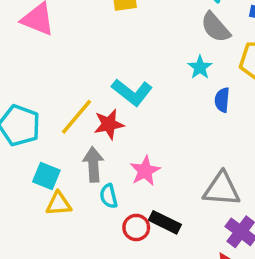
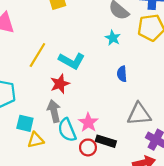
blue semicircle: (222, 100) -> (122, 74), moved
yellow line: (76, 117) -> (37, 55), moved
pink star: (145, 171) -> (88, 123), moved
cyan semicircle: (109, 196) -> (67, 130), size x1.5

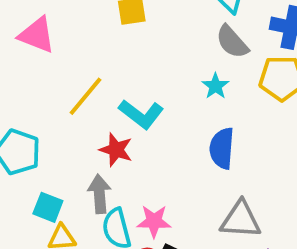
blue semicircle: (122, 74) -> (222, 148), size x1.5
red star: (60, 84) -> (116, 150), turned 30
pink star: (88, 123) -> (154, 221), turned 30

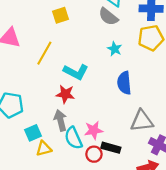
gray semicircle: (232, 42) -> (108, 17), moved
yellow line: (86, 96) -> (44, 53), moved
cyan square: (48, 207) -> (33, 133), turned -35

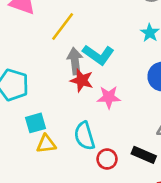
gray arrow: (60, 120) -> (75, 61), moved
pink star: (94, 130) -> (109, 97), moved
black rectangle: (111, 148) -> (144, 155), moved

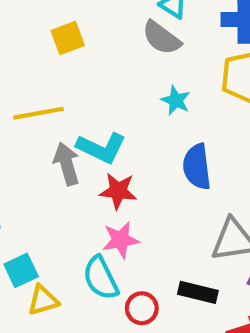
yellow line: (63, 27) -> (38, 113), turned 52
red star: (82, 80) -> (118, 191), moved
pink star: (109, 97) -> (121, 240), moved

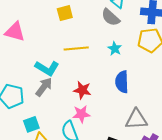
yellow line: (38, 113) -> (76, 48), moved
cyan L-shape: (101, 148) -> (47, 68), moved
gray arrow: (67, 164) -> (44, 87), moved, turned 48

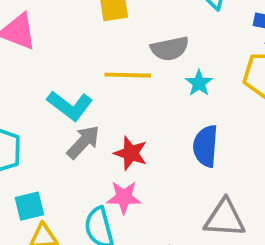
gray semicircle: (111, 17) -> (170, 49), moved, turned -60
gray arrow: (44, 87) -> (83, 142), moved

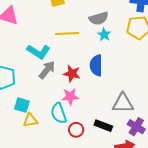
gray semicircle: (170, 49) -> (99, 18), moved
blue semicircle: (206, 146) -> (96, 65), moved
cyan square: (29, 206) -> (22, 105), turned 35

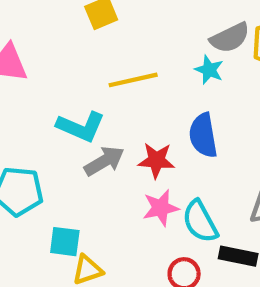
gray semicircle: (99, 18) -> (230, 38), moved
gray arrow: (47, 70) -> (104, 161), turned 30
cyan semicircle: (59, 113) -> (200, 221), moved

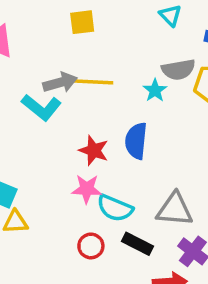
gray arrow: (104, 161) -> (60, 82), moved
cyan semicircle: (200, 221) -> (115, 208), turned -54

